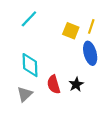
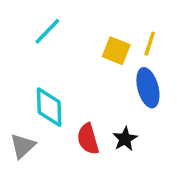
gray triangle: (25, 94) -> (23, 146), moved

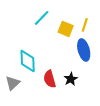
cyan line: (47, 31) -> (42, 18), moved

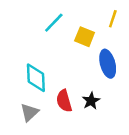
yellow line: (85, 25) -> (113, 19), moved
gray triangle: (13, 83) -> (29, 112), moved

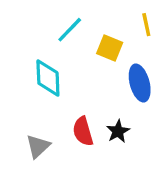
yellow line: (113, 19) -> (146, 25), turned -30
cyan diamond: (36, 78) -> (48, 78), moved

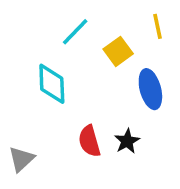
yellow square: (110, 48) -> (118, 51), turned 32
gray triangle: (38, 146) -> (21, 159), moved

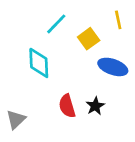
blue ellipse: (150, 89) -> (113, 67), turned -56

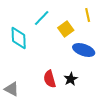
cyan diamond: (39, 63) -> (19, 38), moved
gray triangle: (16, 119) -> (12, 89), turned -49

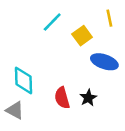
cyan diamond: (19, 38) -> (24, 80), moved

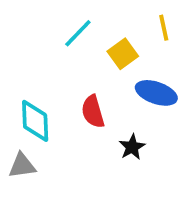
red semicircle: (62, 98) -> (93, 112), moved
gray triangle: (15, 110) -> (22, 166), turned -36

